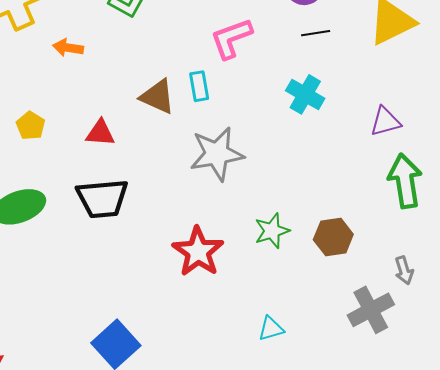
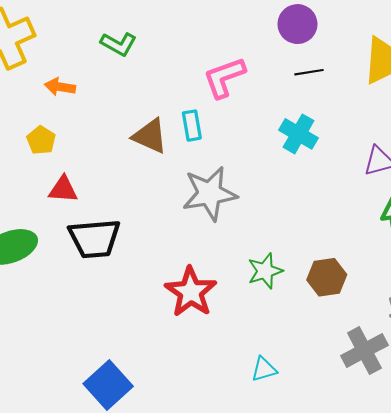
yellow pentagon: (31, 126) -> (41, 140), moved
red triangle: (100, 133) -> (63, 189), moved

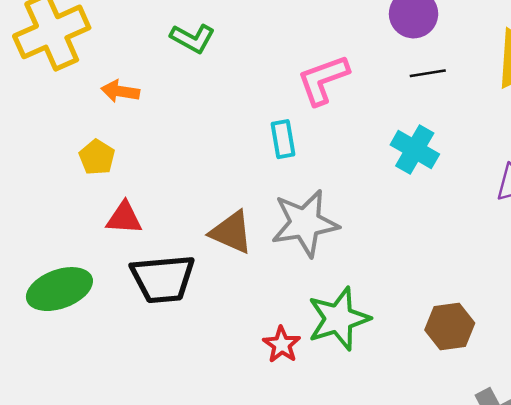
brown triangle: (150, 136) -> (231, 232), moved
green star: (265, 271) -> (339, 319), moved, size x1.4
red star: (191, 292) -> (282, 345), size x0.6

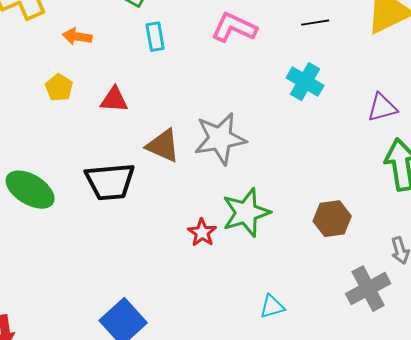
pink L-shape: (323, 80) -> (234, 28), turned 45
cyan rectangle: (283, 139) -> (155, 37), moved
red triangle: (124, 218) -> (114, 100), moved
green ellipse: (59, 289) -> (30, 190), turned 51

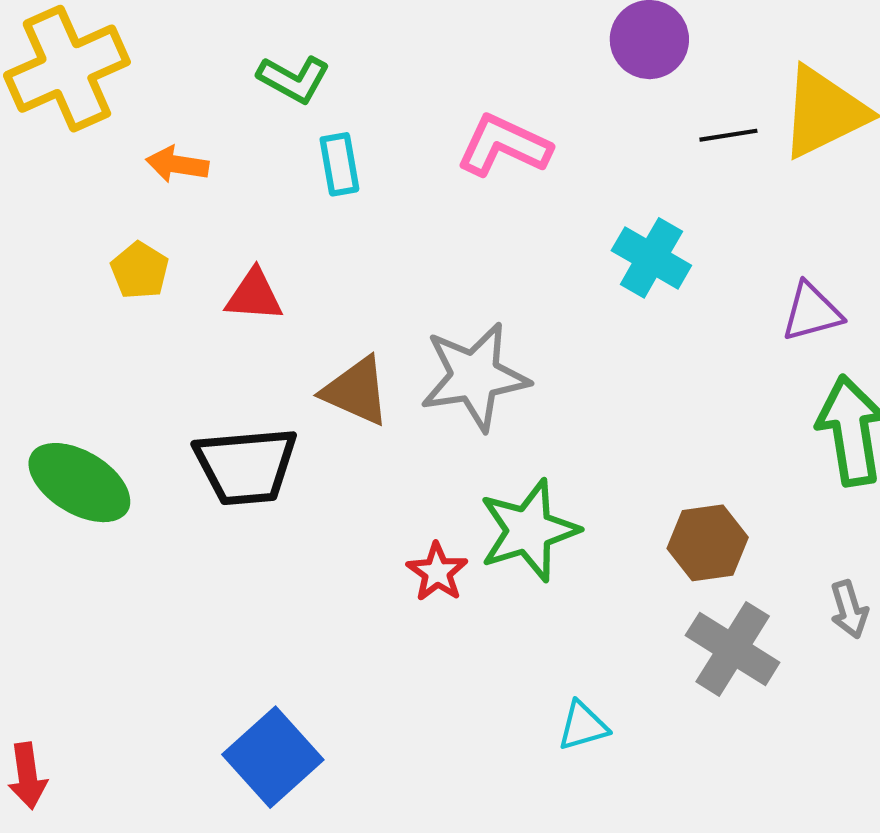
black line: (315, 23) -> (728, 135), moved
gray cross: (368, 289) -> (733, 649), moved, turned -30

